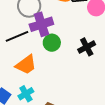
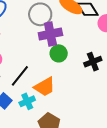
black line: (17, 36) -> (20, 76), moved, turned -35
orange trapezoid: (26, 65) -> (45, 87), moved

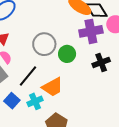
gray circle: (40, 14) -> (44, 44), moved
purple cross: (50, 34) -> (91, 31), moved

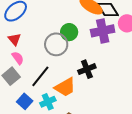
green circle: (67, 54) -> (69, 32), moved
black cross: (101, 62) -> (87, 69), moved

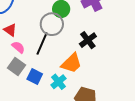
black line: (40, 76) -> (42, 43), moved
blue square: (25, 101) -> (35, 76), moved

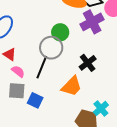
gray square: (16, 67) -> (17, 91), turned -30
cyan cross: (58, 82) -> (101, 108), moved

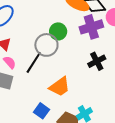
black cross: (88, 63) -> (97, 61), moved
blue square: (35, 100) -> (41, 111), moved

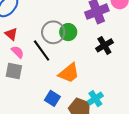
green circle: (58, 31) -> (68, 32), moved
black line: (34, 62) -> (42, 51), turned -65

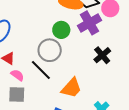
green circle: (68, 32) -> (61, 30), moved

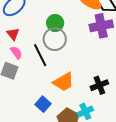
green circle: (61, 30) -> (55, 23), moved
black cross: (102, 55) -> (99, 85), moved

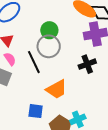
black cross: (99, 85) -> (87, 64), moved
blue square: (43, 104) -> (36, 111), turned -35

